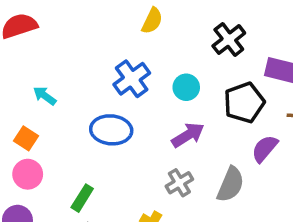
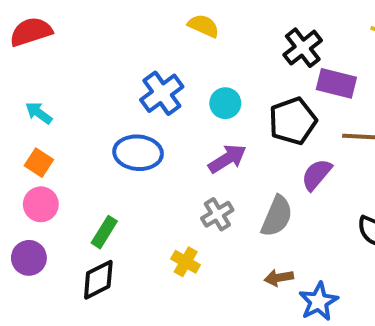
yellow semicircle: (152, 21) -> (203, 26), moved, turned -92
black cross: (229, 40) -> (303, 48), moved
cyan arrow: (45, 96) -> (39, 113), moved

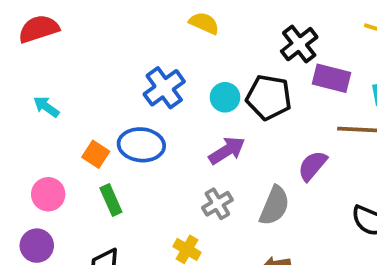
black pentagon: (293, 121) -> (269, 97), moved, turned 30
orange square: (39, 163) -> (96, 154), moved
green rectangle: (104, 232) -> (111, 200), moved, turned -56

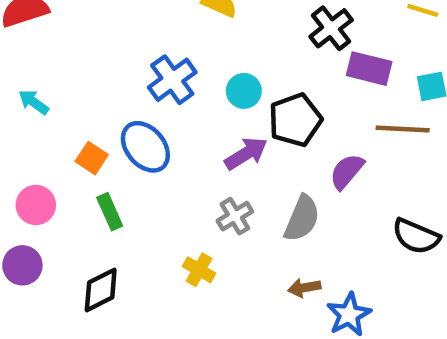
black pentagon: (269, 97) -> (295, 120), moved, turned -30
blue ellipse: (141, 145) -> (145, 147), turned 45

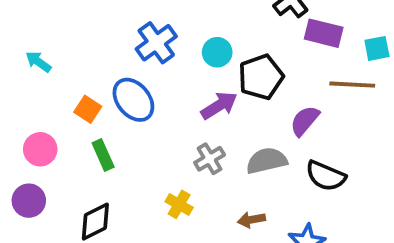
gray semicircle: (302, 218) -> (267, 161), turned -126
black semicircle: (416, 236) -> (326, 176), moved
brown arrow: (304, 288) -> (251, 220), moved

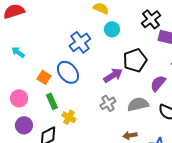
cyan circle: (217, 52) -> (112, 29), moved
purple circle: (29, 201) -> (24, 125), moved
yellow cross: (179, 204) -> (69, 117), moved

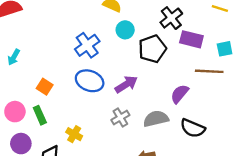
cyan arrow: (18, 52) -> (14, 57), turned -96
black pentagon: (135, 60) -> (152, 49), moved
blue ellipse: (68, 72) -> (90, 81), moved, turned -30
green rectangle: (52, 101) -> (40, 115), moved

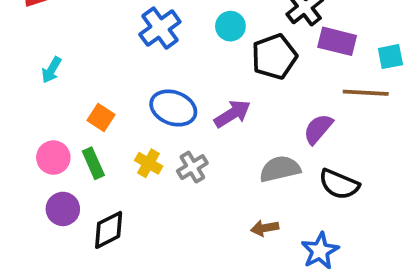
blue cross: (87, 45) -> (160, 28), moved
gray cross: (120, 118) -> (192, 167), moved
yellow cross: (74, 134) -> (149, 163), moved

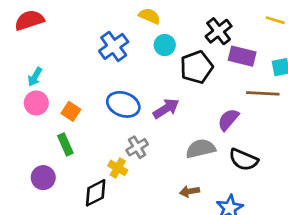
pink circle: (53, 158) -> (36, 103), moved
yellow cross: (149, 163) -> (118, 168), moved
black diamond: (109, 230) -> (96, 193), moved

